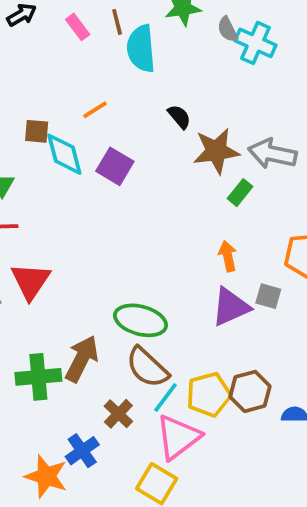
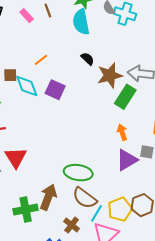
cyan semicircle: (141, 49) -> (81, 22), moved
green rectangle: (240, 193) -> (125, 97), size x1.6

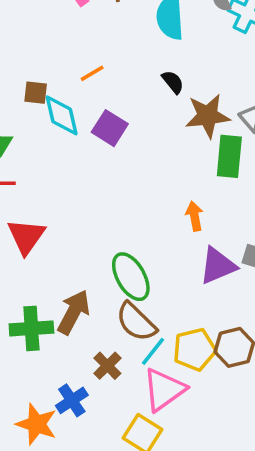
green rectangle: (125, 97) -> (229, 156), turned -35
orange arrow: (122, 132) -> (194, 216), moved
green ellipse: (78, 173) -> (131, 277), turned 44

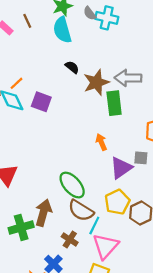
orange line: (92, 73) -> (17, 83), moved
yellow pentagon: (195, 349) -> (117, 202), moved

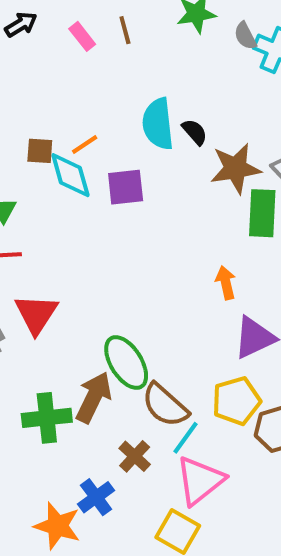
cyan semicircle: (62, 30) -> (158, 124), moved
purple square: (41, 102) -> (126, 187), turned -36
green ellipse: (72, 185) -> (126, 363), moved

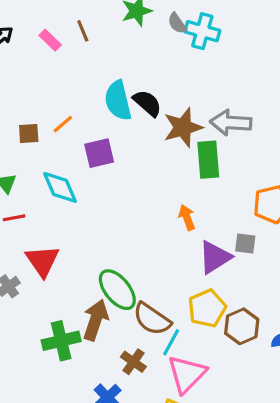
black semicircle: (195, 132) -> (147, 103), size x1.4
cyan diamond: (70, 175) -> (60, 187), moved

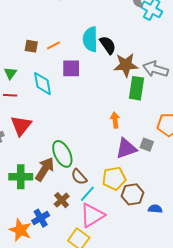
brown semicircle: (152, 319) -> (79, 177), size x0.7

